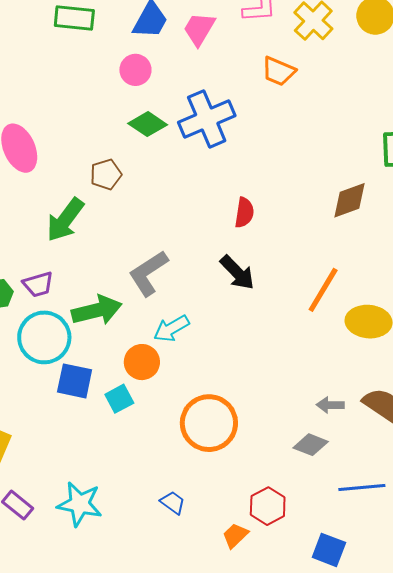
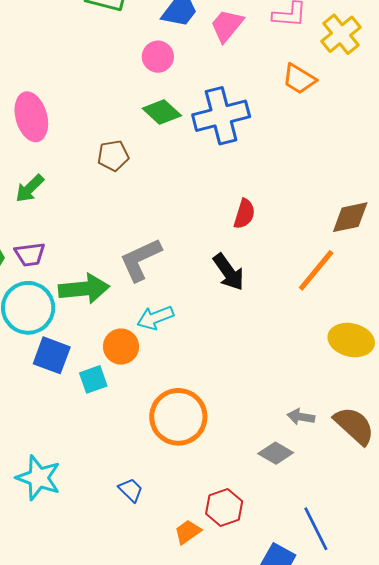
green arrow: (65, 220) -> (30, 188), moved, size x0.7
orange line: (323, 290) -> (316, 270), moved
blue line: (362, 487) -> (316, 529), moved, turned 60

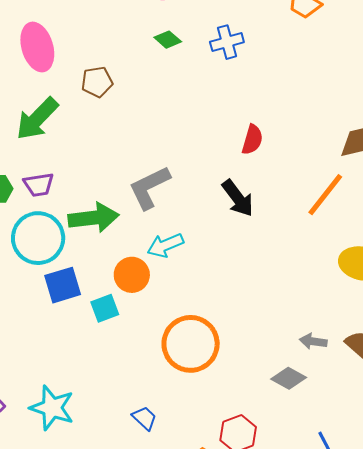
green diamond: (162, 112) -> (168, 40), size x0.7
blue cross: (221, 116) -> (227, 42), size x0.6
brown pentagon: (113, 156) -> (97, 82), moved
green arrow: (30, 188) -> (37, 119), size x1.5
blue square: (52, 355) -> (63, 285), turned -36

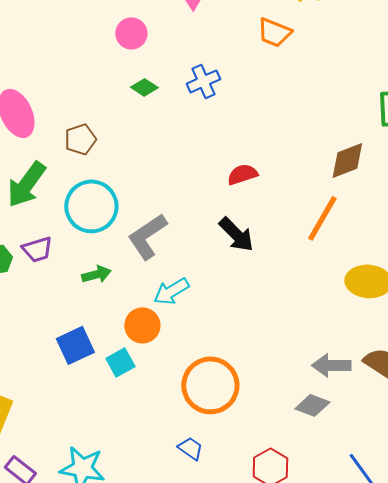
red semicircle: (252, 140) -> (242, 174), turned -116
green arrow: (94, 218) -> (96, 274), size x0.6
cyan circle: (38, 238) -> (91, 206), moved
gray arrow: (313, 341) -> (331, 365), size x1.4
blue trapezoid: (144, 418) -> (190, 448), moved

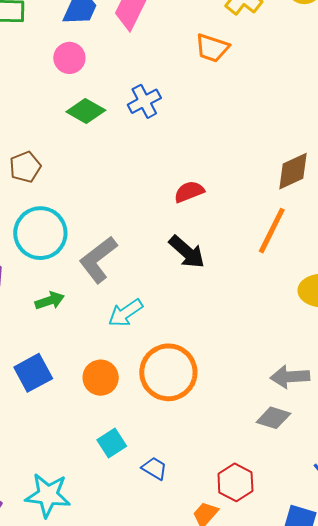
green diamond: (144, 87) -> (86, 111), size x1.4
orange circle: (142, 325) -> (101, 378), moved
cyan square: (120, 362) -> (112, 443), moved
orange circle: (210, 385) -> (168, 372), moved

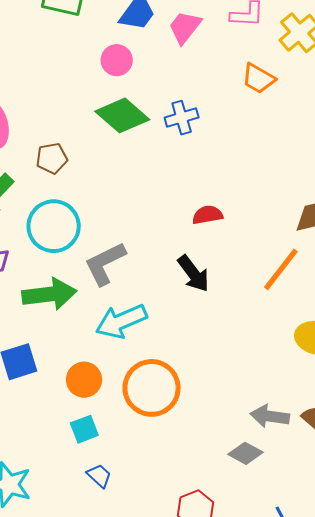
green diamond: (86, 111) -> (122, 115), size x1.4
green arrow: (50, 301) -> (49, 294), size x1.8
cyan arrow: (126, 313) -> (121, 321), size x1.4
cyan square: (112, 443) -> (84, 429), moved
blue trapezoid: (154, 468) -> (99, 476), moved

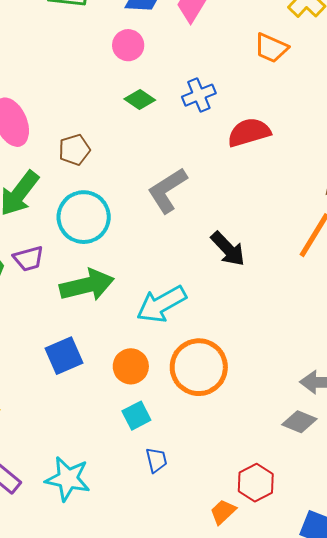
green diamond: (122, 115) -> (140, 100), size x0.6
red semicircle: (208, 215) -> (249, 132), moved, size x1.4
gray L-shape: (105, 263) -> (167, 190), moved
blue trapezoid: (99, 476) -> (156, 460), turned 40

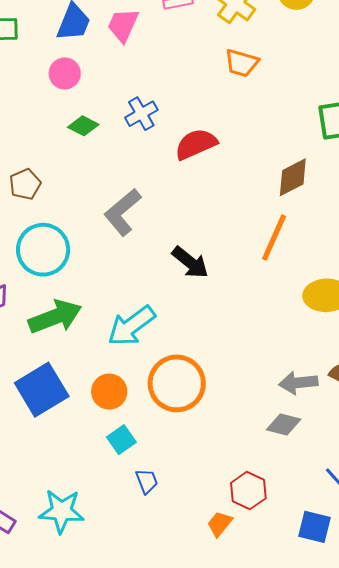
orange trapezoid: (271, 48) -> (242, 63), moved
blue square: (64, 356) -> (42, 390), size x1.4

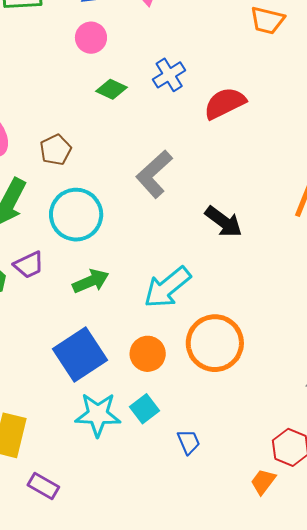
green arrow: (55, 317) -> (91, 281), size x0.7
cyan square: (121, 440) -> (144, 409), moved
cyan star: (61, 511) -> (98, 415), moved

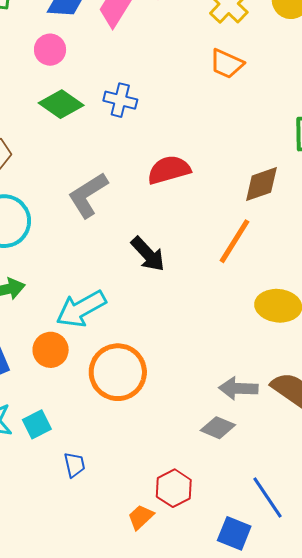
blue cross: (169, 75) -> (120, 100), turned 36
green diamond: (112, 89) -> (61, 104), size x1.4
red semicircle: (225, 103) -> (169, 170), moved
orange circle: (148, 354) -> (51, 350), moved

